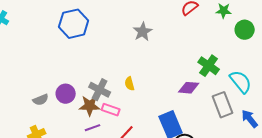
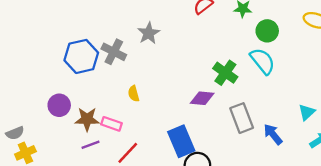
blue hexagon: (74, 24) -> (81, 56), moved
cyan semicircle: (241, 82) -> (263, 61), moved
gray cross: (100, 90) -> (114, 52), moved
gray semicircle: (41, 100) -> (15, 133), moved

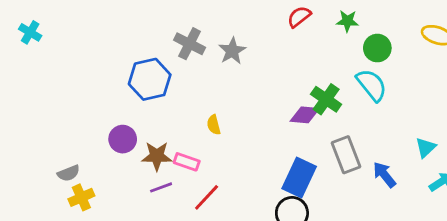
gray cross: (114, 52) -> (190, 44), moved
purple diamond: (202, 98) -> (305, 115), moved
blue rectangle: (181, 141) -> (299, 177), moved, turned 48

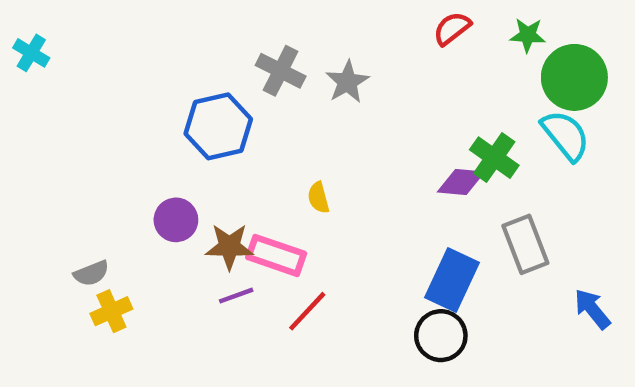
green circle: (377, 48) -> (574, 77), size x1.5
pink rectangle: (187, 162) -> (276, 255), size x1.4
blue arrow: (384, 175) -> (592, 309), moved

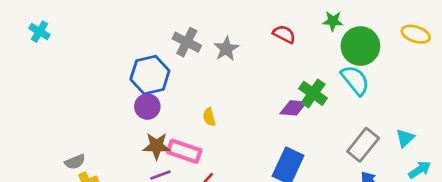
red semicircle: (452, 28) -> (284, 34), moved, turned 65
purple circle: (176, 220) -> (147, 107), moved
gray rectangle: (525, 244) -> (363, 145), moved, turned 60

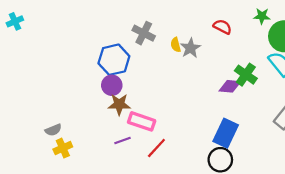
cyan cross: (39, 32) -> (15, 21), moved, turned 35
gray star: (226, 49) -> (191, 48), moved
yellow semicircle: (209, 117) -> (176, 45), moved
brown star: (157, 146) -> (119, 104), moved

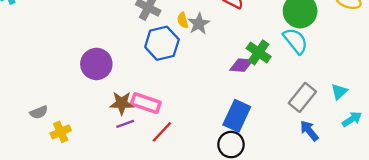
blue hexagon: (114, 60) -> (162, 43), moved
purple circle: (112, 85) -> (96, 64), moved, size x1.4
brown star: (119, 104) -> (122, 103), moved
gray semicircle: (53, 130) -> (39, 112), moved

